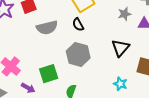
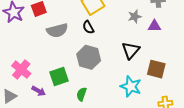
cyan star: (120, 84) -> (131, 86), size x1.5

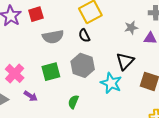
green square: (59, 77) -> (51, 72), moved
cyan star: (131, 86) -> (111, 83), moved

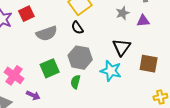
green semicircle: (73, 102) -> (75, 82), moved

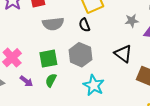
black triangle: (122, 47) -> (123, 54), turned -42
cyan star: (111, 71) -> (94, 85), moved
green semicircle: (75, 82) -> (51, 80), moved

